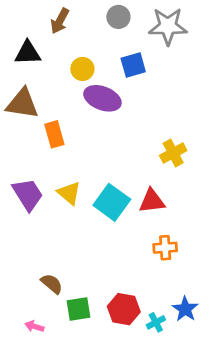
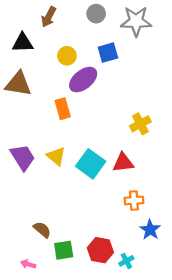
purple ellipse: (102, 98) -> (83, 80), turned -60
orange rectangle: (54, 134) -> (63, 109), moved
blue star: (185, 309) -> (150, 230), moved

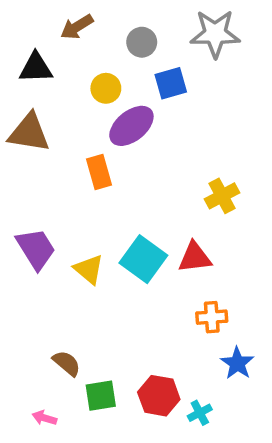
gray circle: (96, 14) -> (142, 42), moved
brown arrow: (49, 17) -> (77, 27), turned 30
yellow triangle: (56, 156) -> (89, 269), moved

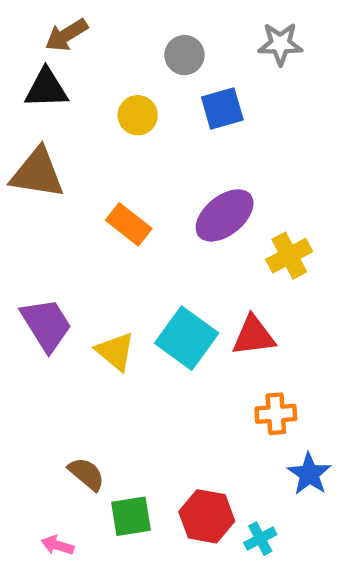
brown arrow: (77, 27) -> (66, 35), moved
gray star: (215, 34) -> (280, 44), size x0.7
purple ellipse: (131, 126) -> (225, 215), moved
orange rectangle: (99, 172) -> (129, 224), turned -36

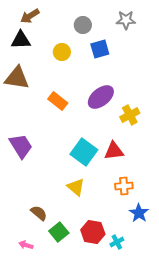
yellow triangle: (115, 351) -> (76, 187), moved
green square: (131, 516) -> (59, 232), turned -30

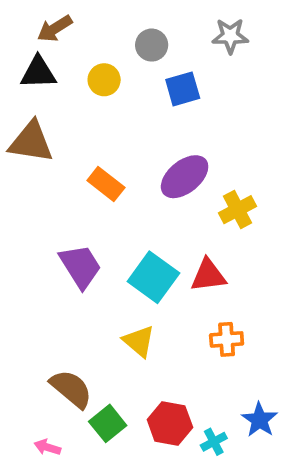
yellow circle: (62, 52) -> (104, 80), moved
purple trapezoid: (21, 146) -> (80, 266), moved
brown semicircle: (39, 213) -> (71, 389), size x1.4
blue star: (139, 213) -> (259, 420), moved

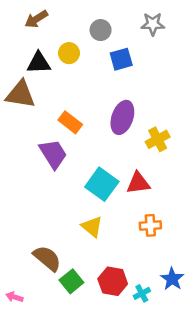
black triangle: (38, 72) -> (39, 63), moved
purple ellipse: (185, 177) -> (122, 117), turned -32
purple trapezoid: (80, 266) -> (53, 154), moved
pink arrow: (47, 447) -> (14, 297), moved

